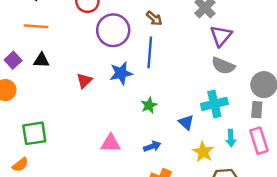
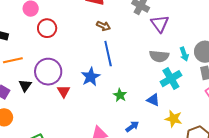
purple circle: (113, 30) -> (48, 72), moved
black triangle: (41, 60) -> (25, 86), turned -40
gray semicircle: (223, 66) -> (159, 56), moved
cyan arrow: (231, 138) -> (184, 54), moved

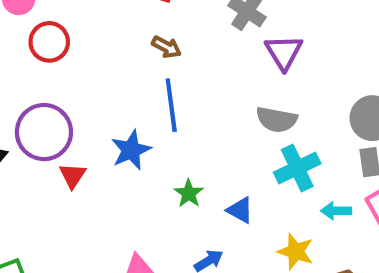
cyan arrow: (184, 54) -> (336, 211), moved, turned 104
blue triangle: (153, 100) -> (240, 210), moved

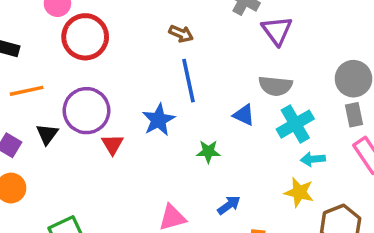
red circle: (49, 42) -> (85, 37), size x1.4
green star: (189, 193) -> (208, 152), turned -30
blue triangle: (240, 210) -> (244, 115), moved
cyan arrow: (336, 211) -> (313, 159), moved

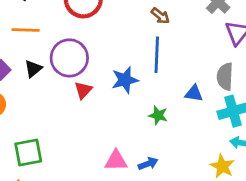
gray semicircle: (275, 86) -> (225, 77), turned 72
blue triangle: (244, 115) -> (194, 93), turned -30
blue arrow: (229, 205) -> (148, 164), moved

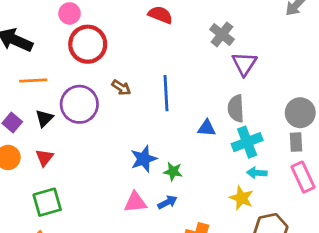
brown arrow: (160, 16) -> (121, 88), moved
blue star: (125, 80) -> (144, 159), moved
red triangle: (83, 90) -> (44, 157), moved
green star: (158, 115) -> (173, 171), moved

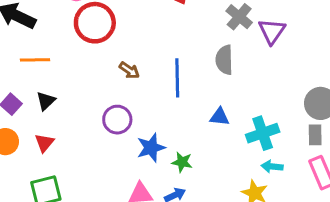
purple triangle: (244, 64) -> (272, 31), moved
purple circle: (79, 104) -> (117, 120), moved, size x0.7
gray semicircle: (236, 109) -> (224, 60), moved

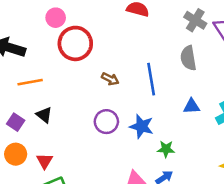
black triangle: (46, 101) -> (44, 115), turned -30
red triangle: (44, 143) -> (45, 161), moved
blue star: (151, 148) -> (141, 126), moved, turned -30

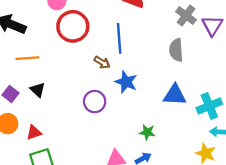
blue line: (151, 79) -> (119, 38), moved
blue triangle: (192, 106) -> (175, 95), size x1.5
blue star: (141, 126) -> (126, 82), moved
red triangle: (45, 161) -> (34, 132), turned 35

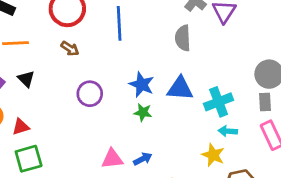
brown arrow: (102, 62) -> (70, 49), moved
blue star: (126, 82) -> (142, 84), moved
green star: (147, 132) -> (143, 112), moved

